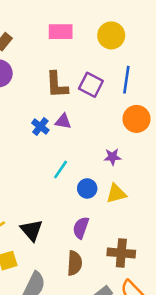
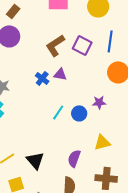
brown L-shape: (57, 85) -> (55, 45), turned 60
blue circle: (87, 188) -> (79, 113), moved
yellow triangle: (116, 194) -> (102, 142), moved

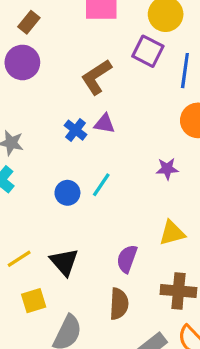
purple square: (82, 45) -> (148, 51), moved
blue circle: (79, 113) -> (67, 193), moved

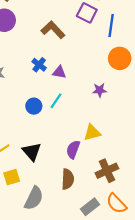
brown L-shape: (96, 77) -> (53, 30), turned 80
purple triangle: (104, 124) -> (59, 72), moved
yellow triangle: (172, 233) -> (92, 133), moved
brown cross: (178, 291) -> (107, 171), turned -30

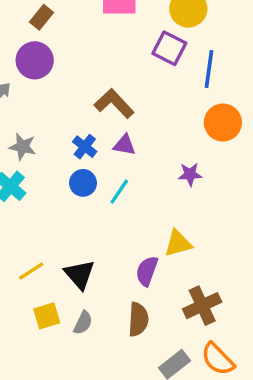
brown L-shape: (53, 30) -> (114, 104), moved
blue cross: (39, 65) -> (85, 147), moved
blue circle: (34, 106) -> (83, 183), moved
gray semicircle: (34, 198) -> (83, 323), moved, size x0.6

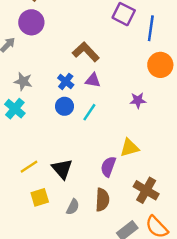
brown cross: (202, 306) -> (146, 190), turned -35
gray semicircle: (83, 323) -> (73, 207), moved

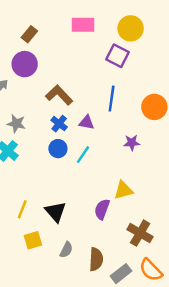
blue line: (151, 28) -> (112, 99), moved
brown L-shape: (86, 52) -> (59, 95), moved
yellow line: (29, 167) -> (22, 209), turned -36
brown semicircle: (102, 200) -> (96, 259), moved

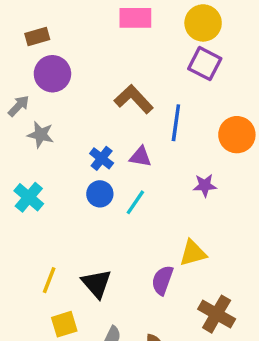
brown rectangle: (29, 34) -> (37, 37), moved, turned 35
purple square: (117, 56) -> (205, 64), moved
brown L-shape: (59, 95) -> (134, 99), moved
gray star: (16, 124) -> (41, 135), moved

